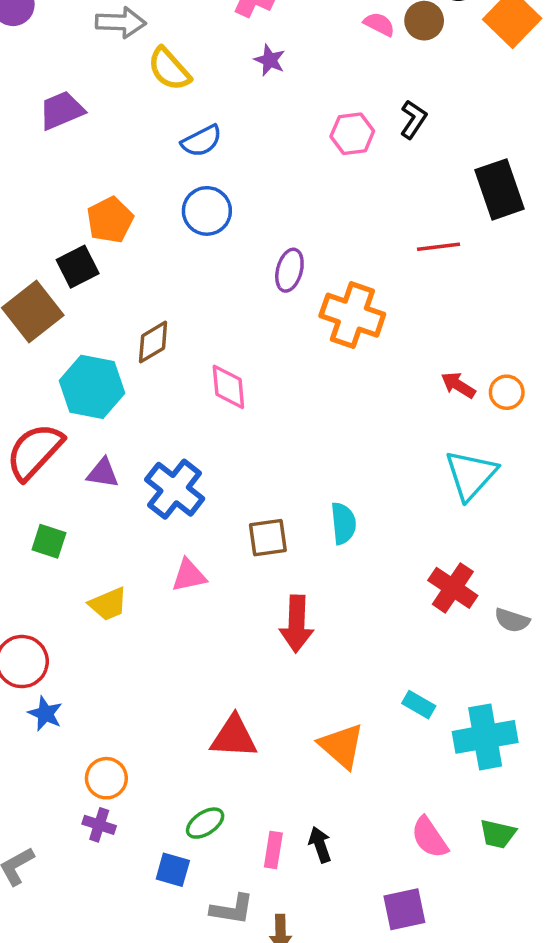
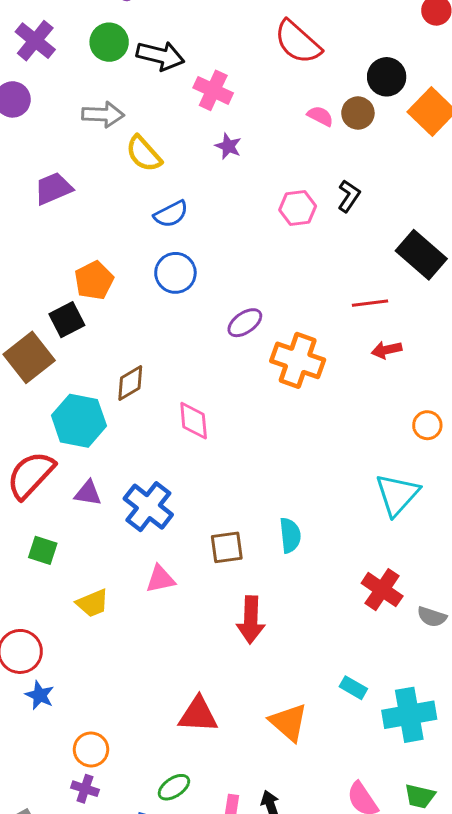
black rectangle: (500, 189) -> (421, 255), turned -30
purple ellipse: (289, 270) -> (245, 323), turned 40
red arrow: (458, 385) -> (387, 350), moved, turned -44

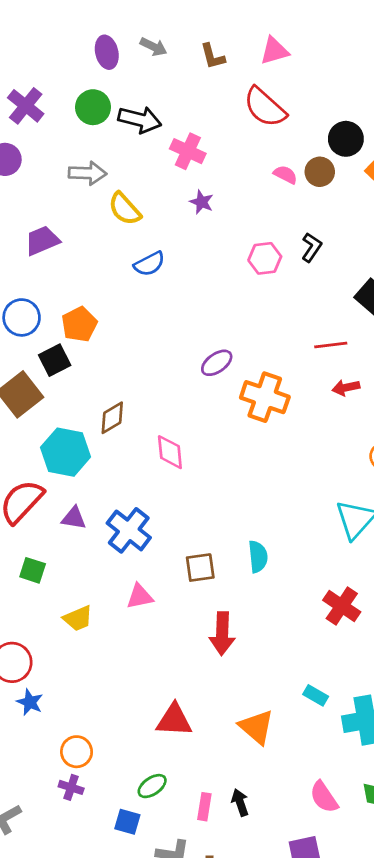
blue circle: (175, 273) -> (22, 317), moved

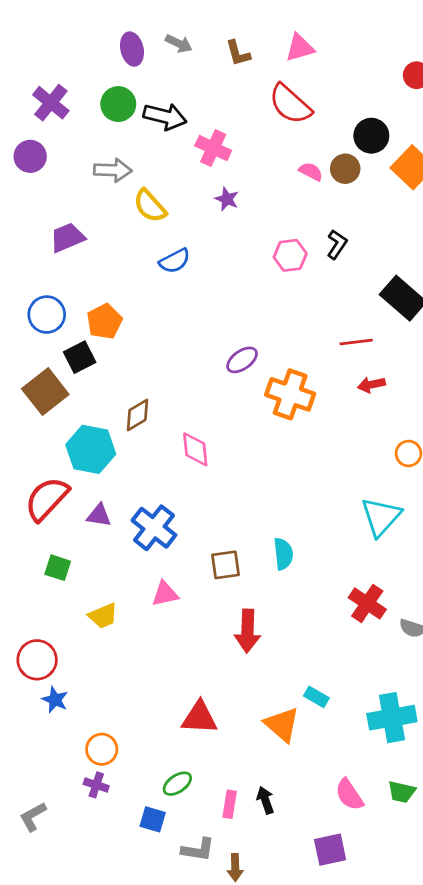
cyan rectangle: (316, 695) -> (316, 697), moved

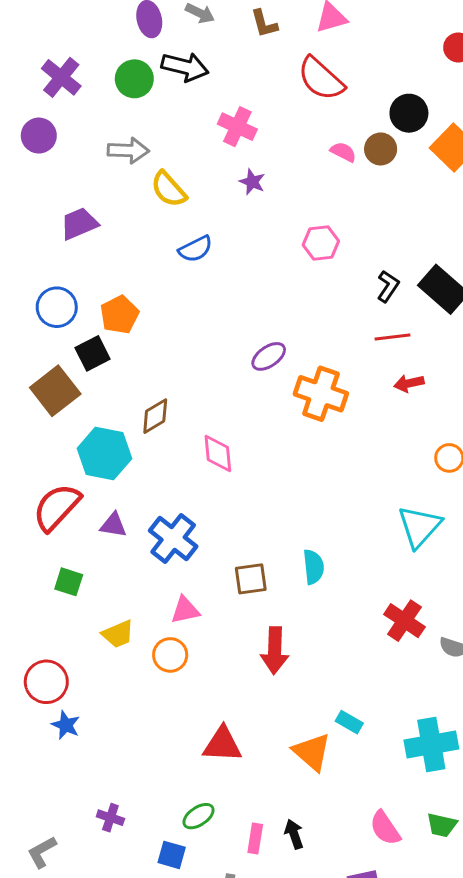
black arrow: (165, 116) -> (185, 67), moved
black L-shape: (337, 244) -> (388, 286), moved
orange circle: (102, 749) -> (170, 655), moved

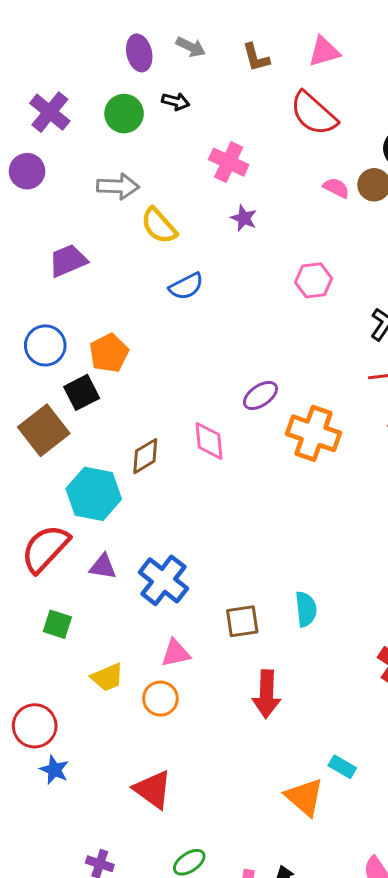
black arrow: (185, 67) -> (176, 101), size x0.6
pink diamond: (218, 453) -> (209, 441), moved
red triangle: (222, 744) -> (153, 789), moved, turned 33

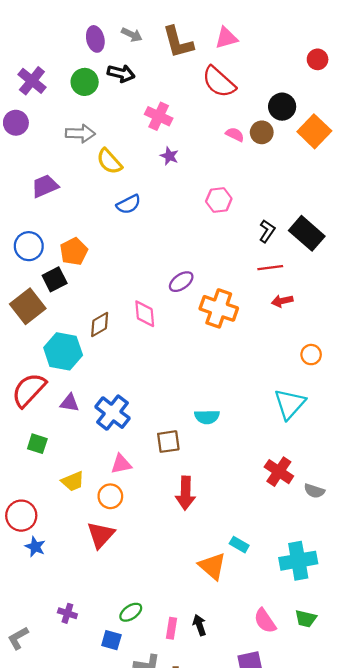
brown L-shape: (256, 58) -> (178, 42), size x1.6
black arrow: (176, 101) -> (121, 73), size x1.4
cyan semicircle: (306, 609) -> (207, 417), moved, turned 95
red triangle: (153, 789) -> (101, 535), moved, turned 36

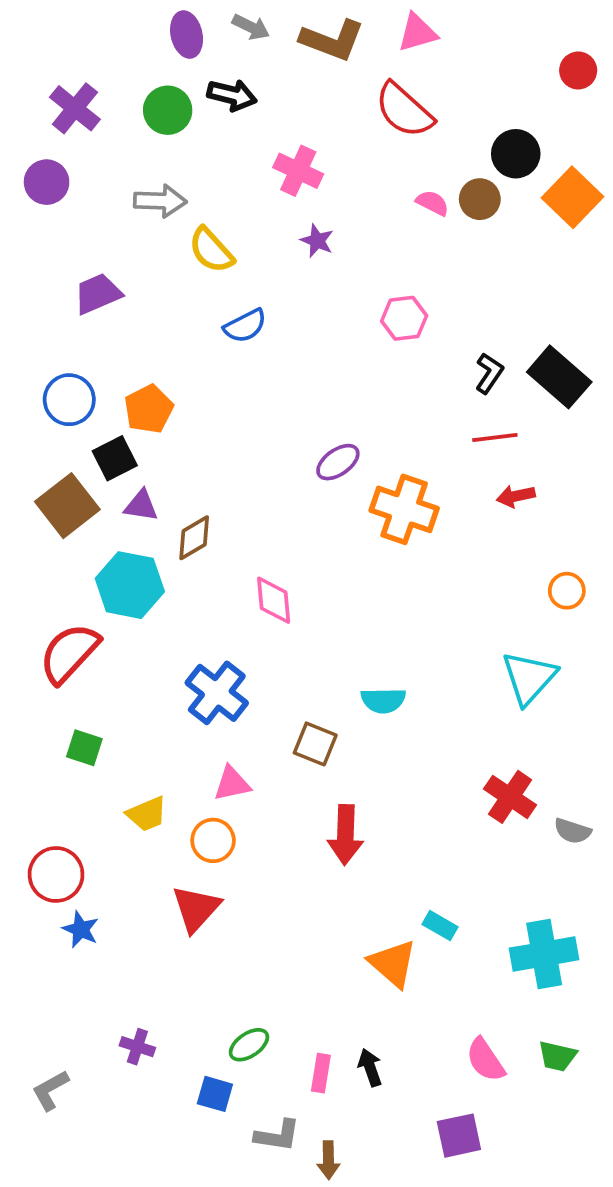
brown L-shape: (178, 42) -> (332, 40), turned -54
pink diamond: (145, 314) -> (274, 600), moved
purple triangle: (70, 403) -> (141, 506), moved
brown square: (168, 442) -> (315, 744), turned 30

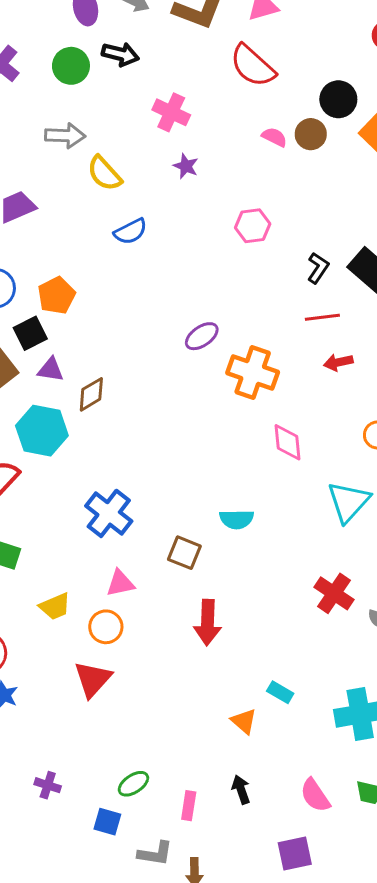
pink diamond: (274, 600) -> (287, 442), moved
orange triangle: (393, 963) -> (244, 721), size x0.7
black arrow: (370, 1067) -> (241, 790), moved

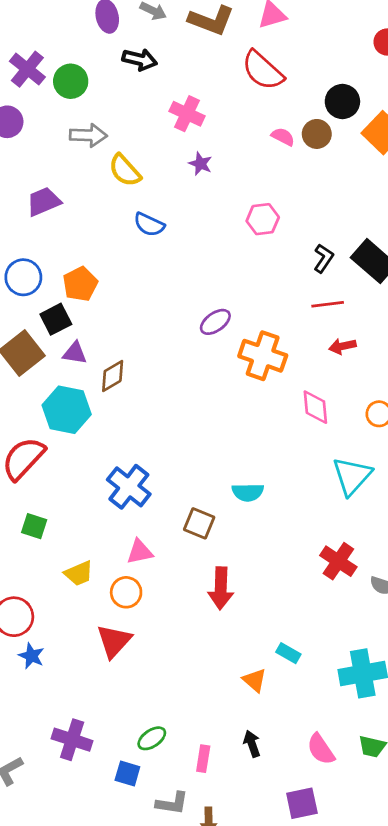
green circle: (71, 66) -> (71, 81), moved
blue semicircle: (131, 232) -> (149, 225), turned 52
pink diamond: (287, 442) -> (315, 407), moved
purple cross: (48, 785) -> (72, 740), size x1.6

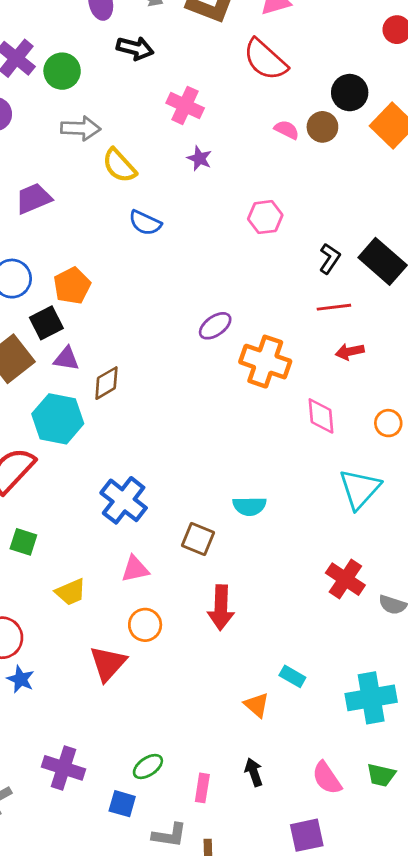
orange circle: (126, 592) -> (145, 625), moved

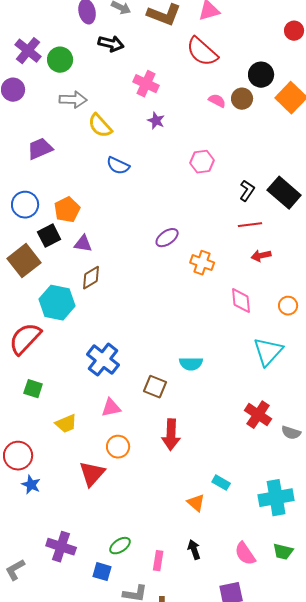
purple triangle: (66, 359) -> (83, 244), moved
orange cross: (265, 362) -> (202, 263), size x0.7

